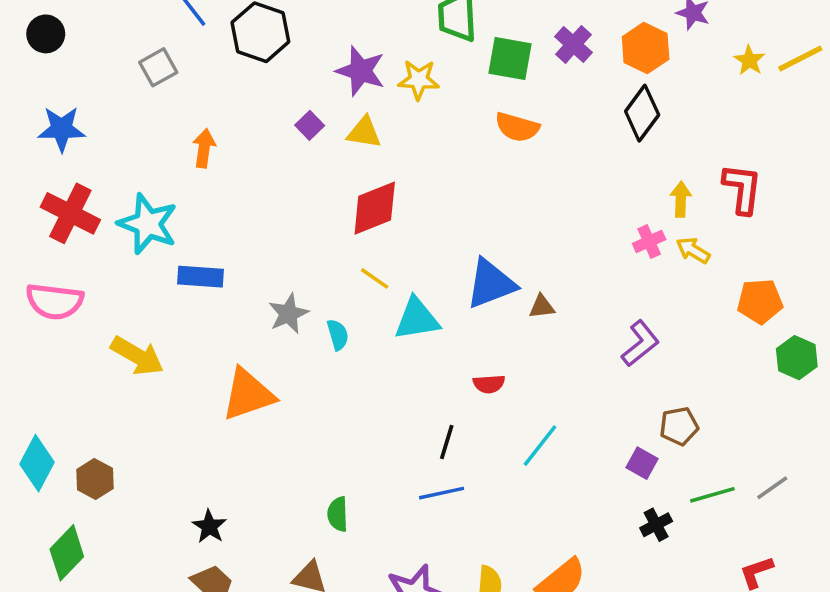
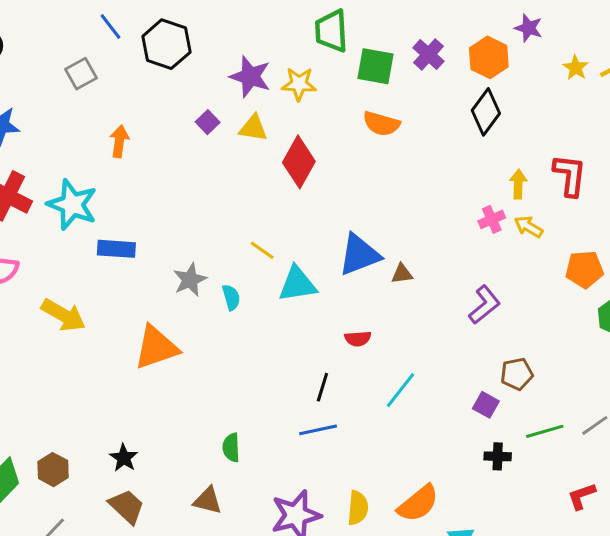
red diamond: (375, 208) -> (299, 162), moved, turned -39
brown hexagon: (95, 479) -> (53, 470), moved
black cross: (656, 525) -> (498, 456), turned 30

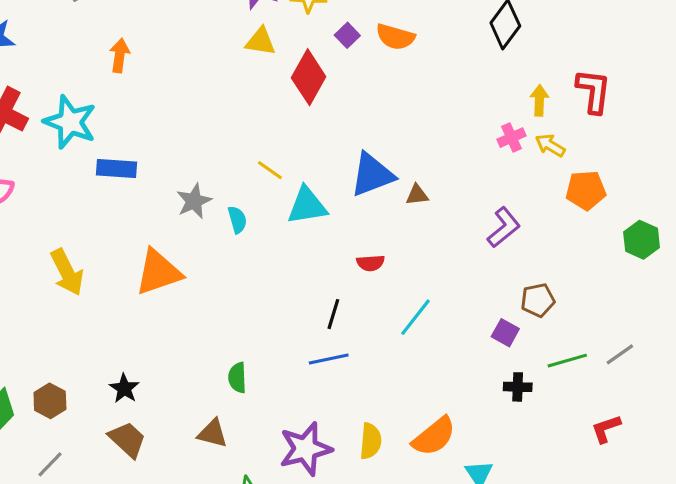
purple square: (208, 122) -> (347, 35), moved
orange pentagon: (584, 269) -> (586, 190), moved
yellow arrow: (63, 315) -> (67, 272), moved, turned 33

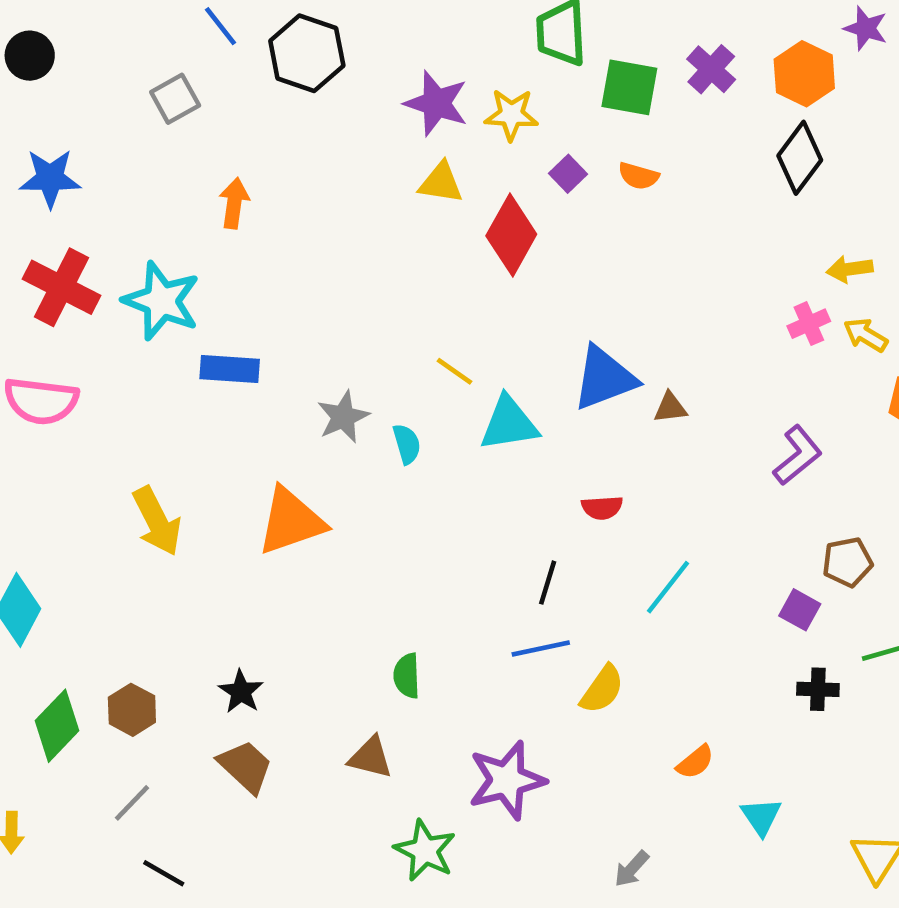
orange semicircle: (395, 37) -> (638, 176), size x0.7
yellow arrow: (539, 100) -> (850, 269), turned -100
orange semicircle: (434, 436) -> (695, 762), size x0.6
yellow semicircle: (371, 441) -> (602, 689), moved, turned 30

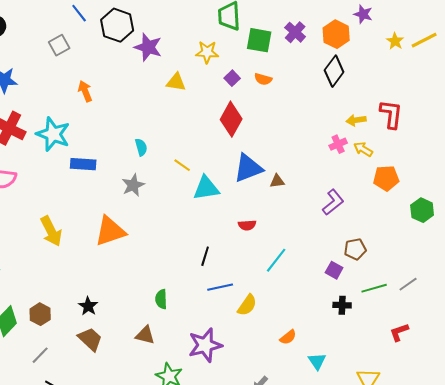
purple star: (436, 103) -> (148, 47), moved
orange arrow: (234, 203) -> (85, 91), turned -30
red diamond: (511, 235) -> (231, 119), moved
cyan semicircle: (407, 444) -> (141, 147), moved
black line: (548, 583) -> (205, 256), moved

